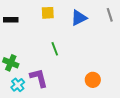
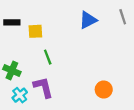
yellow square: (48, 13) -> (35, 31), moved
green line: (55, 49) -> (48, 57), moved

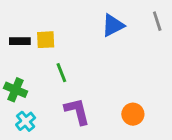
black rectangle: (12, 22) -> (20, 41), moved
purple L-shape: (43, 87) -> (77, 111), moved

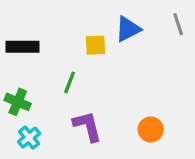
yellow square: (46, 40) -> (96, 45), moved
black rectangle: (20, 41) -> (23, 47), size x1.4
green line: (61, 73) -> (70, 82), turned 42

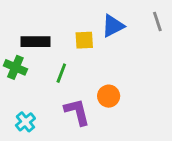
black rectangle: (23, 47) -> (35, 42), moved
green cross: (18, 102) -> (15, 67), moved
orange circle: (151, 129) -> (109, 96), moved

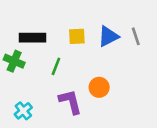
gray line: (157, 22) -> (136, 36), moved
blue triangle: (113, 26) -> (108, 36), moved

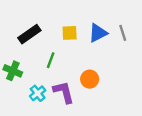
black rectangle: (32, 38) -> (29, 34), turned -35
green cross: (14, 61) -> (13, 71), moved
cyan cross: (23, 111) -> (38, 93), moved

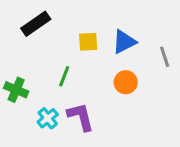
gray line: (123, 33) -> (165, 57), moved
black rectangle: (29, 34) -> (36, 24), moved
orange circle: (90, 79) -> (126, 82), moved

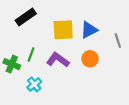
yellow square: (88, 42) -> (63, 30), size x1.5
green line: (64, 76) -> (31, 54), moved
purple L-shape: (81, 117) -> (58, 60), moved, turned -40

